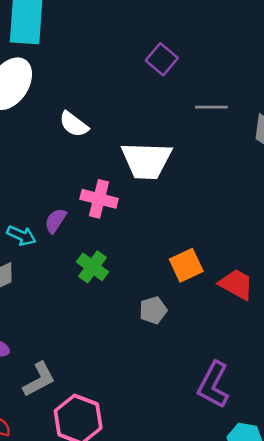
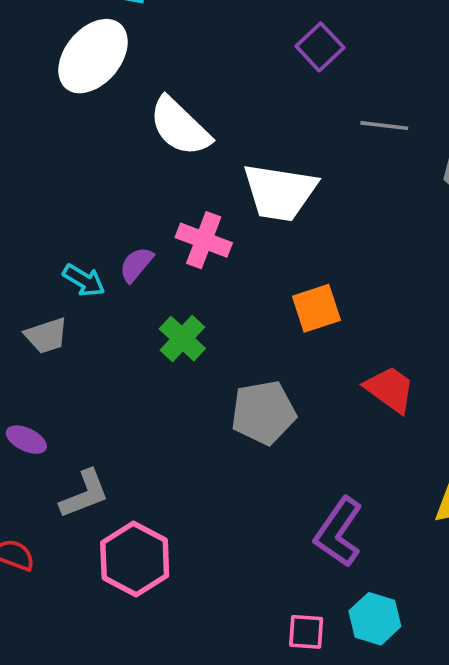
white semicircle: (74, 124) -> (180, 127), size x1.5
orange square: (186, 265) -> (316, 308), moved
gray pentagon: (153, 310) -> (263, 412), size x1.6

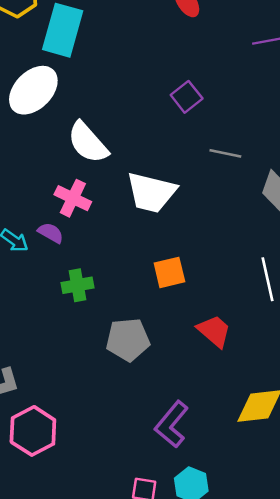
pink cross: (204, 240) -> (73, 198), moved
purple semicircle: (136, 264) -> (51, 233), turned 75
green cross: (182, 339) -> (77, 285), turned 32

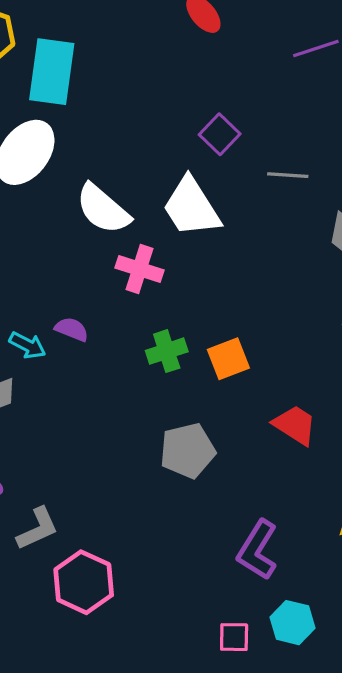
gray line: (225, 153) -> (288, 175), moved
white trapezoid: (151, 192) -> (191, 207), moved, turned 52
pink cross: (73, 198) -> (139, 269), moved
green cross: (77, 285) -> (167, 351), moved

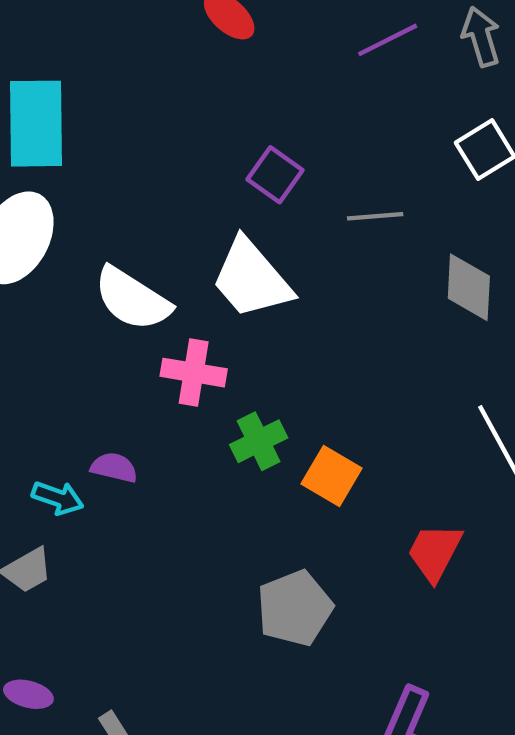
green cross: (167, 351) -> (259, 441), moved
orange square: (228, 359) -> (331, 476), turned -30
red trapezoid: (295, 425) -> (435, 552), turned -87

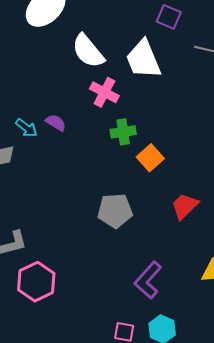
purple square: (275, 175) -> (169, 17), turned -30

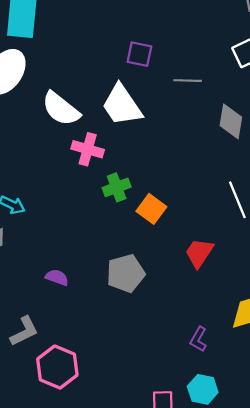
purple semicircle: (56, 123) -> (57, 277), moved
purple L-shape: (148, 280) -> (198, 339), moved, size x0.6

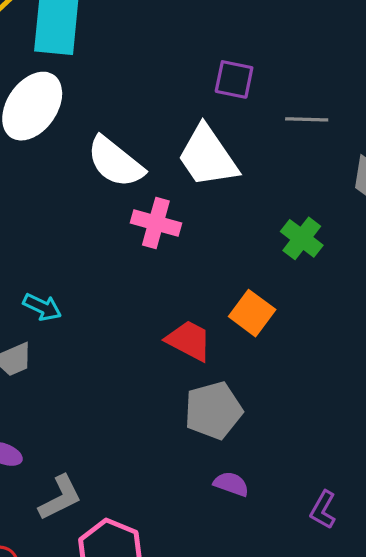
green cross: (117, 187) -> (302, 238), moved, turned -32
red trapezoid: (199, 253) -> (189, 340), moved, turned 84
purple semicircle: (57, 277) -> (231, 484), moved

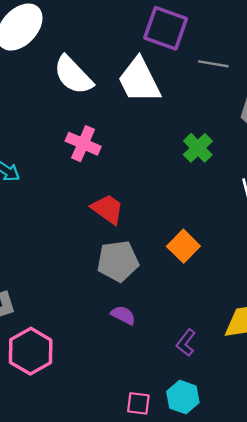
purple square: (234, 79) -> (166, 28), size x1.5
pink cross: (156, 223) -> (83, 144), moved
orange square: (252, 313) -> (183, 246), moved

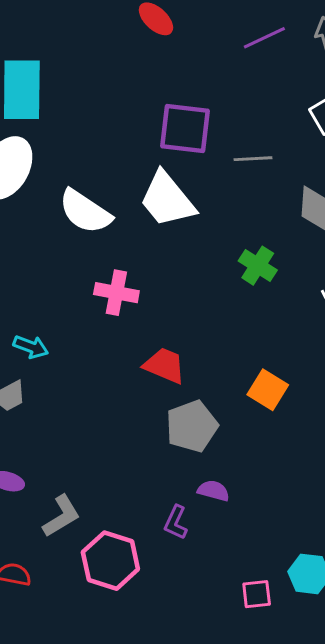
purple L-shape: (186, 343) -> (176, 522), moved

